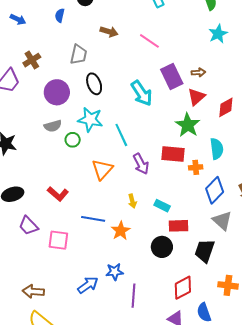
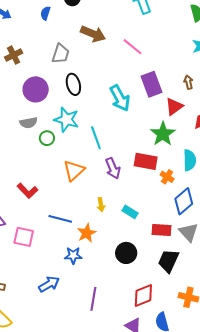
brown arrow: (109, 32) -> (93, 34), size x1.4
brown arrow: (198, 72) -> (188, 82), moved, turned -104
orange cross: (196, 167) -> (167, 177), turned 32
red rectangle: (179, 226) -> (162, 230), moved
blue star: (114, 272) -> (73, 255), moved

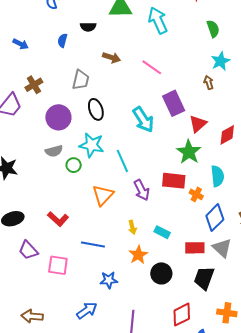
brown arrow: (93, 34) -> (112, 58), size x0.7
brown arrow: (188, 82) -> (209, 82), moved
orange star: (87, 233) -> (138, 255), moved

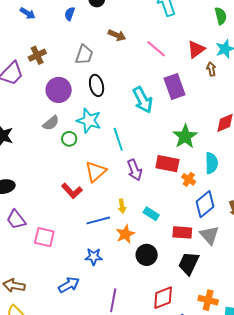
red triangle: (198, 124) -> (196, 49), moved
gray semicircle: (54, 151) -> (51, 123), turned -30
red L-shape: (58, 219) -> (72, 191), moved
blue line: (93, 244) -> (98, 220), moved, turned -30

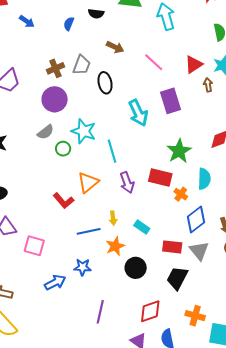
brown cross: (37, 55) -> (55, 68), moved
black ellipse: (97, 85) -> (105, 83), moved
blue arrow: (69, 285) -> (55, 282), moved

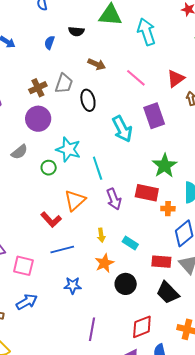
gray semicircle: (46, 132) -> (19, 152), moved
orange cross: (181, 194) -> (168, 209), turned -32
blue line: (89, 231) -> (62, 250), moved
black trapezoid: (177, 278) -> (168, 293), turned -70
blue arrow: (55, 282) -> (27, 302), moved

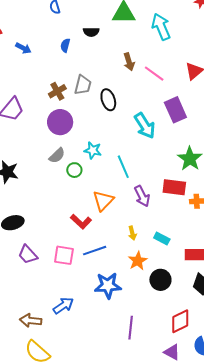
brown arrow: (97, 64) -> (129, 62), moved, turned 54
cyan star: (68, 149) -> (93, 150), size x0.7
gray semicircle: (19, 152) -> (57, 156), moved
pink square: (23, 266) -> (64, 255), moved
blue star: (73, 285) -> (108, 286), size x1.5

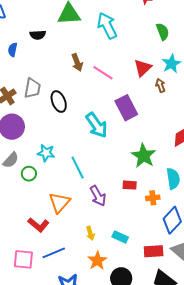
red rectangle: (174, 187) -> (130, 185), size x0.6

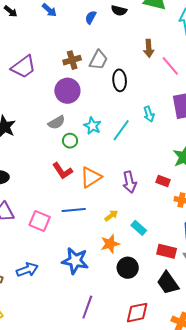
cyan arrow: (97, 125) -> (149, 114), size x0.6
cyan line: (78, 167) -> (121, 130), moved, turned 45
red L-shape: (38, 225) -> (62, 171), moved
yellow arrow: (90, 233) -> (111, 216), turned -128
blue line: (54, 253) -> (74, 210), moved

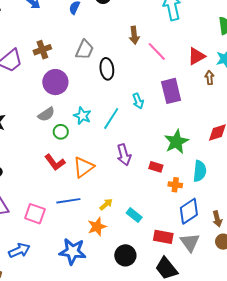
brown cross: (72, 60) -> (42, 50), moved
purple arrow: (129, 182) -> (124, 155), moved
orange star: (110, 244) -> (97, 227), moved
blue arrow: (27, 270) -> (19, 250), moved

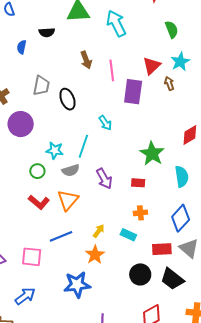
pink line: (157, 51) -> (112, 70), turned 50
purple rectangle: (171, 91) -> (133, 92), moved, turned 35
gray semicircle: (46, 114) -> (71, 170), moved, turned 30
orange cross: (175, 185) -> (140, 213), moved
black circle: (125, 255) -> (140, 274), moved

